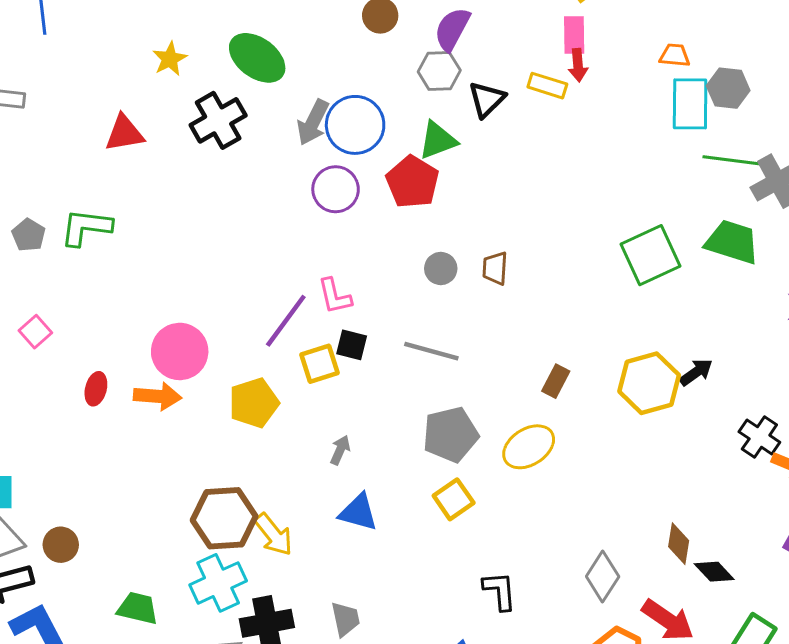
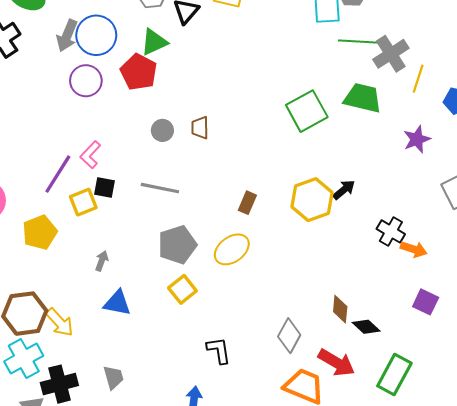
pink L-shape: (335, 296) -> (90, 155), turned 60

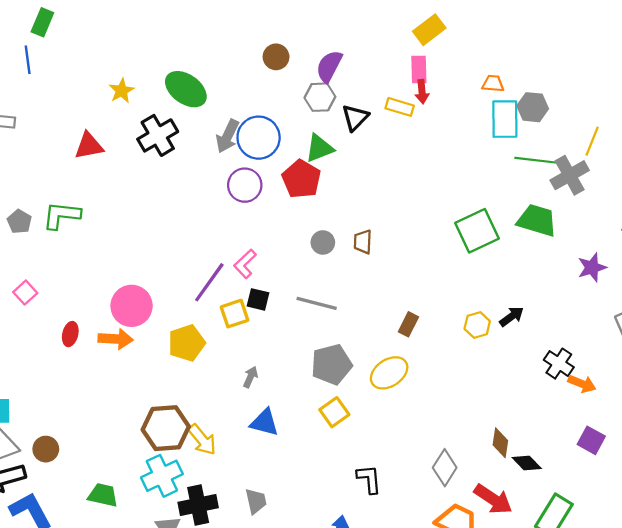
yellow line: (418, 79) -> (592, 141), moved
yellow hexagon: (312, 200) -> (477, 325), size x0.6

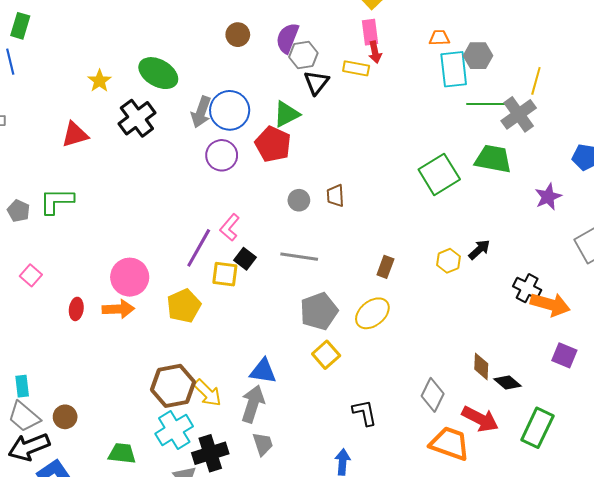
gray hexagon: (320, 97) -> (303, 55), moved
black square: (258, 299) -> (245, 259), turned 30
yellow square: (235, 314) -> (225, 274), turned 32
gray arrow: (250, 377) -> (253, 404), moved, size x1.8
orange arrow: (582, 384) -> (550, 304), size x1.5

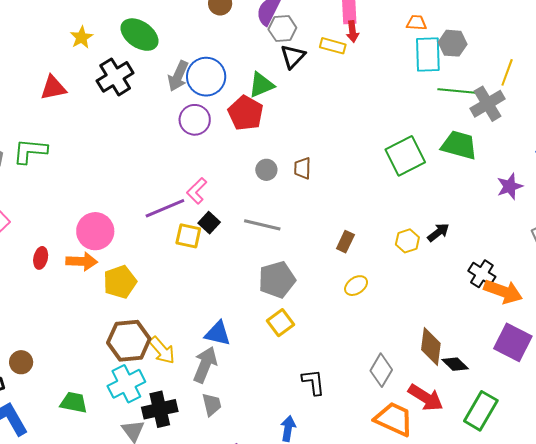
purple line: (199, 248) -> (165, 208), turned 33
yellow pentagon: (184, 306) -> (120, 282), moved
yellow ellipse: (372, 313) -> (356, 286), moved, size x0.7
purple square: (564, 355) -> (513, 342), size x1.5
brown diamond: (481, 366) -> (431, 347), size x1.4

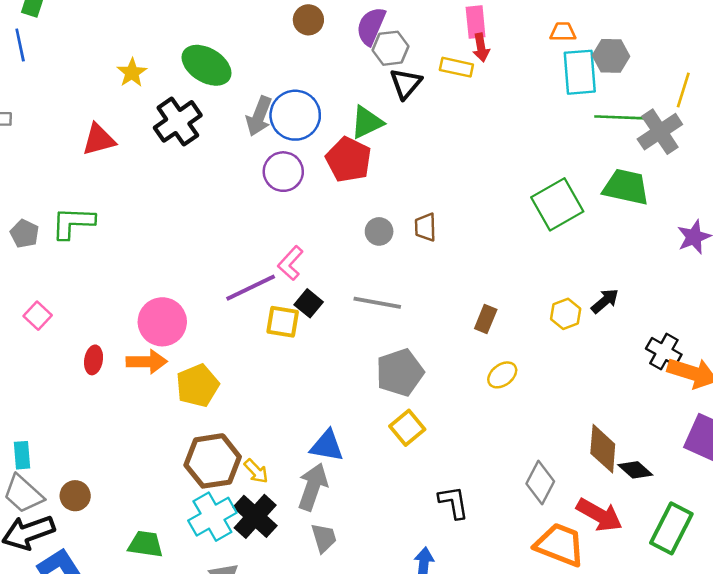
yellow arrow: (162, 350) -> (256, 471), size x0.7
black cross: (160, 409) -> (255, 516), moved, turned -32

